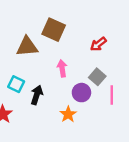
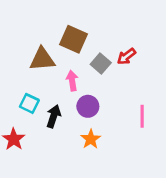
pink arrow: (62, 68) -> (72, 81), moved
gray square: (97, 77) -> (101, 64), moved
purple circle: (81, 93) -> (88, 106), moved

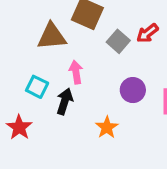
pink arrow: (72, 81) -> (76, 72), moved
purple circle: (88, 106) -> (133, 90), moved

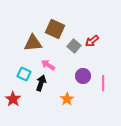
pink arrow: (76, 72) -> (48, 65), turned -48

